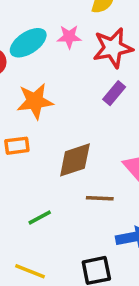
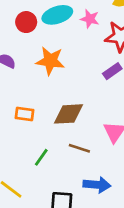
orange rectangle: (17, 146) -> (24, 114), moved
green line: (40, 218) -> (41, 157), moved, turned -42

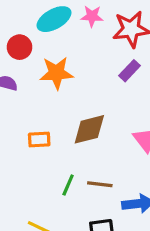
red circle: (26, 22) -> (20, 47), moved
brown line: (79, 148) -> (100, 184), moved

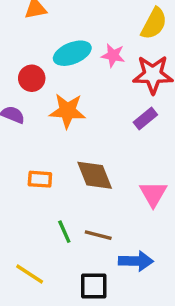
brown diamond: (89, 129) -> (95, 175), turned 75
green line: (68, 185) -> (64, 232), turned -55

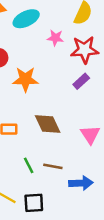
cyan ellipse: (72, 53) -> (26, 19), moved
black square: (94, 286) -> (34, 203), moved

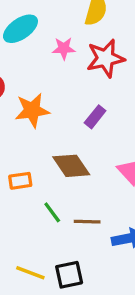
purple rectangle: (81, 81) -> (95, 117), moved
green line: (29, 165) -> (52, 212), moved

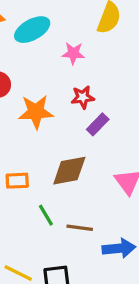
red star: (105, 58) -> (83, 97), moved, size x0.6
brown diamond: (71, 166) -> (69, 171), turned -72

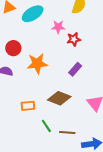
red star: (83, 97) -> (74, 39), moved
brown diamond: (69, 171) -> (59, 98), turned 35

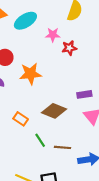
purple rectangle: (75, 69) -> (84, 94), moved, turned 40
orange rectangle: (28, 106) -> (21, 119), turned 40

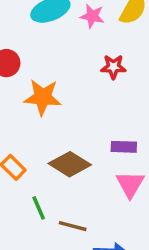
pink star: (53, 35) -> (92, 16), moved

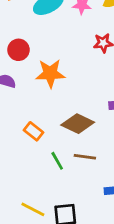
brown line: (73, 226) -> (85, 157), moved

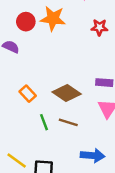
orange star: (50, 73) -> (53, 19), moved

